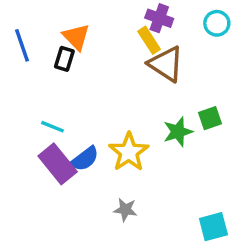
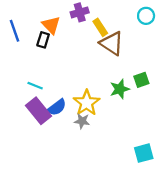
purple cross: (159, 18) -> (80, 12), moved, turned -36
gray star: (125, 210) -> (82, 121), moved

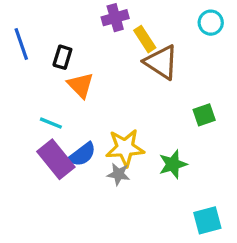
orange triangle: (51, 25) -> (81, 85), moved
green star: (120, 89) -> (173, 164), moved
yellow star: (87, 103) -> (125, 148), turned 30

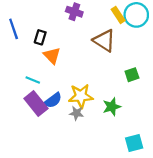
purple cross: (115, 18) -> (74, 12), turned 35
cyan circle: (211, 23) -> (136, 15), size x1.5
yellow rectangle: (145, 39) -> (118, 15), moved

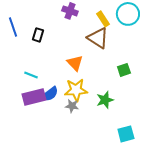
yellow rectangle: (118, 15) -> (103, 19), moved
orange triangle: (52, 55) -> (75, 63), moved
purple rectangle: (36, 104) -> (34, 97), turned -65

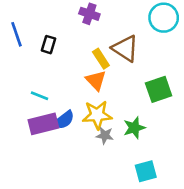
yellow rectangle: (103, 19) -> (101, 59), moved
green square: (124, 70) -> (159, 89), size x1.5
gray star: (72, 106) -> (105, 135), moved
cyan square: (126, 134) -> (146, 171), moved

